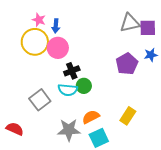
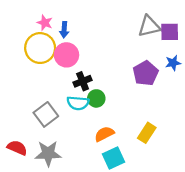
gray star: (69, 130) -> (48, 153), moved

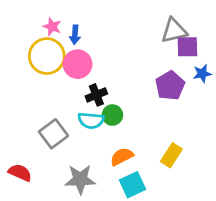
purple square: (170, 32) -> (187, 47), moved
gray star: (48, 153) -> (80, 179), moved

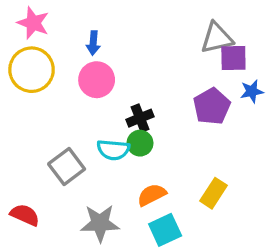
pink star: (52, 27) -> (33, 23), moved, size x1.4
yellow circle: (47, 56) -> (32, 70), moved
black cross: (96, 95) -> (140, 118), moved

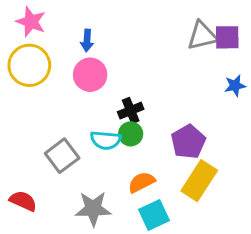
purple square: (233, 58) -> (227, 37), moved
purple pentagon: (212, 106) -> (188, 142), moved
yellow rectangle: (213, 193) -> (199, 181), size x1.4

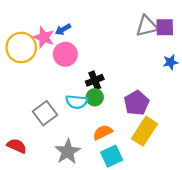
pink star: (31, 22) -> (44, 37), moved
blue arrow: (87, 40) -> (63, 29), turned 56
gray star: (93, 209) -> (68, 152), turned -30

